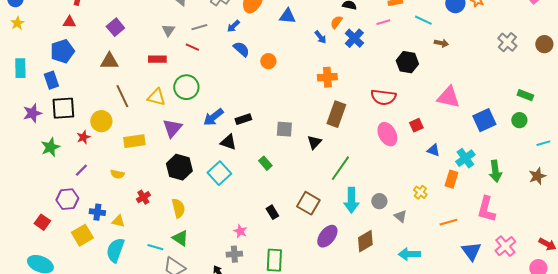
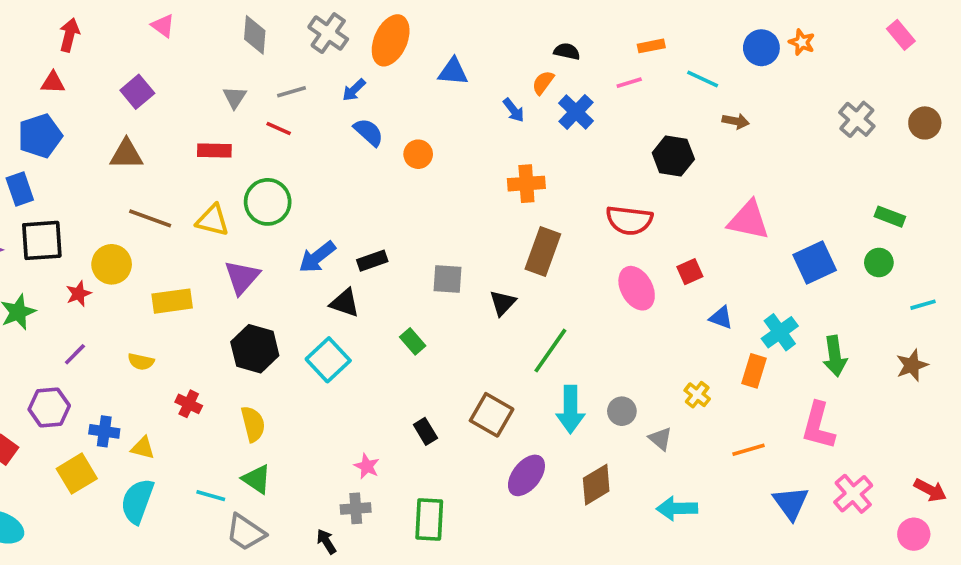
brown line: (122, 96) -> (150, 218), turned -45
red cross: (143, 197) -> (189, 404), turned -32

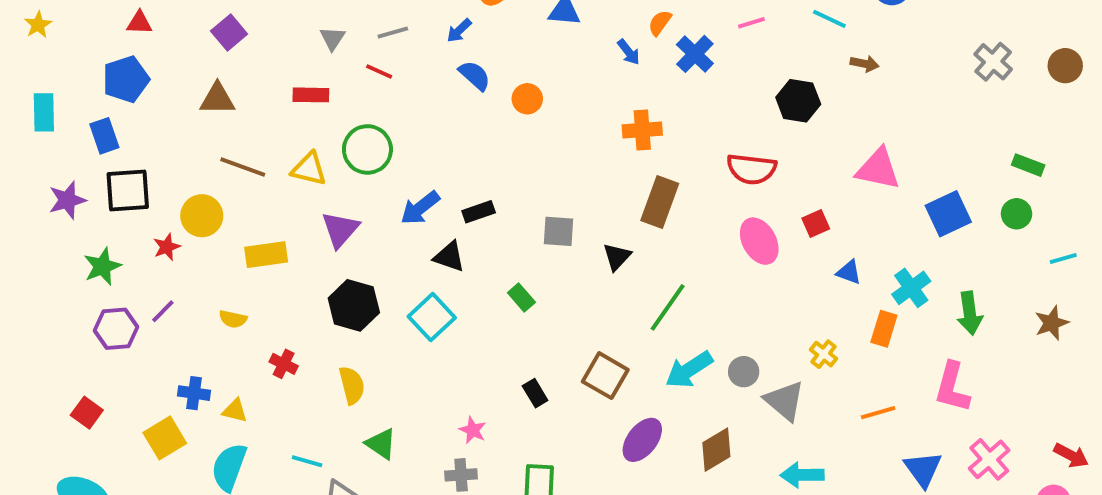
purple hexagon: (49, 408) -> (116, 329), moved
cyan arrow: (570, 409) -> (689, 370), turned 57
gray triangle: (660, 439) -> (785, 401), size x1.6
green triangle: (257, 479) -> (381, 444), moved

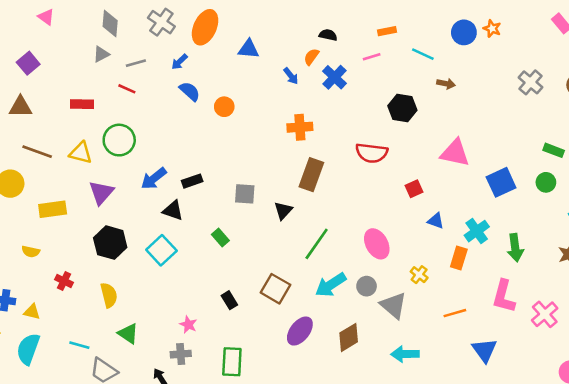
gray triangle: (332, 38) -> (101, 54), moved, turned 30
pink ellipse: (759, 241) -> (377, 244), moved
pink cross: (989, 459) -> (545, 314), moved

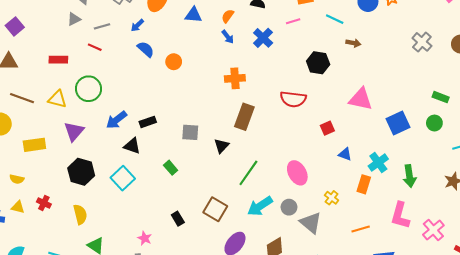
orange semicircle: (311, 57) -> (228, 16), moved
yellow triangle: (32, 312) -> (18, 207), moved

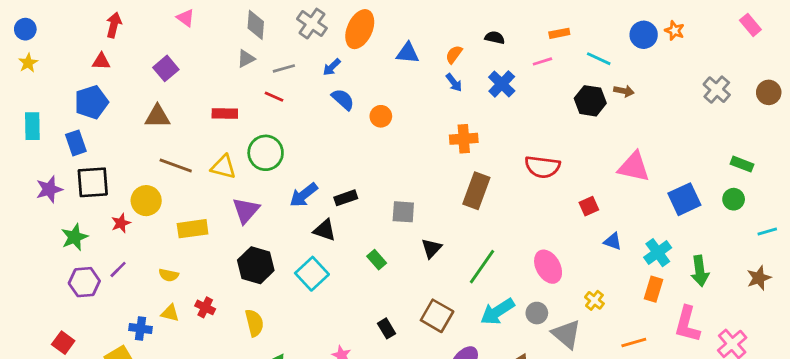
black hexagon: (318, 63) -> (590, 101), moved
black triangle: (221, 146) -> (431, 248), moved
orange rectangle: (364, 184) -> (653, 289), moved

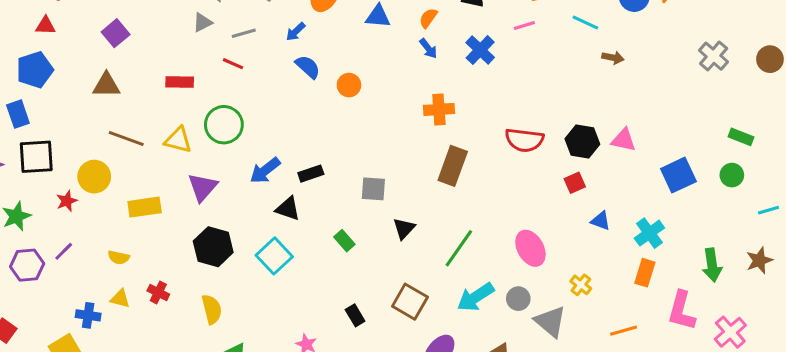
black hexagon: (590, 101) -> (582, 141), moved
pink triangle: (634, 167) -> (624, 140), size x0.7
green arrow: (700, 271) -> (712, 265), moved

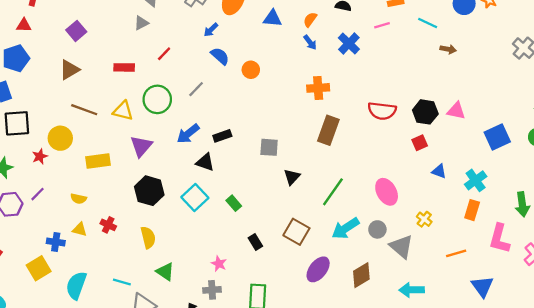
gray line: (244, 33) -> (196, 89), moved, turned -30
red line: (233, 64) -> (164, 54), turned -70
brown triangle: (106, 85) -> (69, 70), turned -30
green rectangle: (344, 241) -> (234, 203), moved

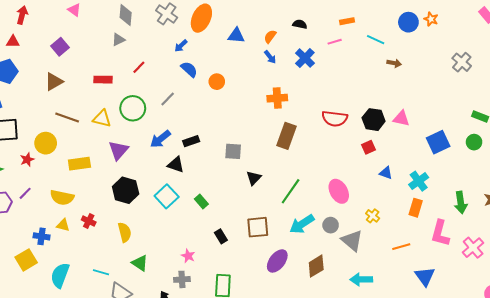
yellow semicircle: (79, 199) -> (62, 197), size x1.6
brown square: (296, 232) -> (258, 227), turned -35

